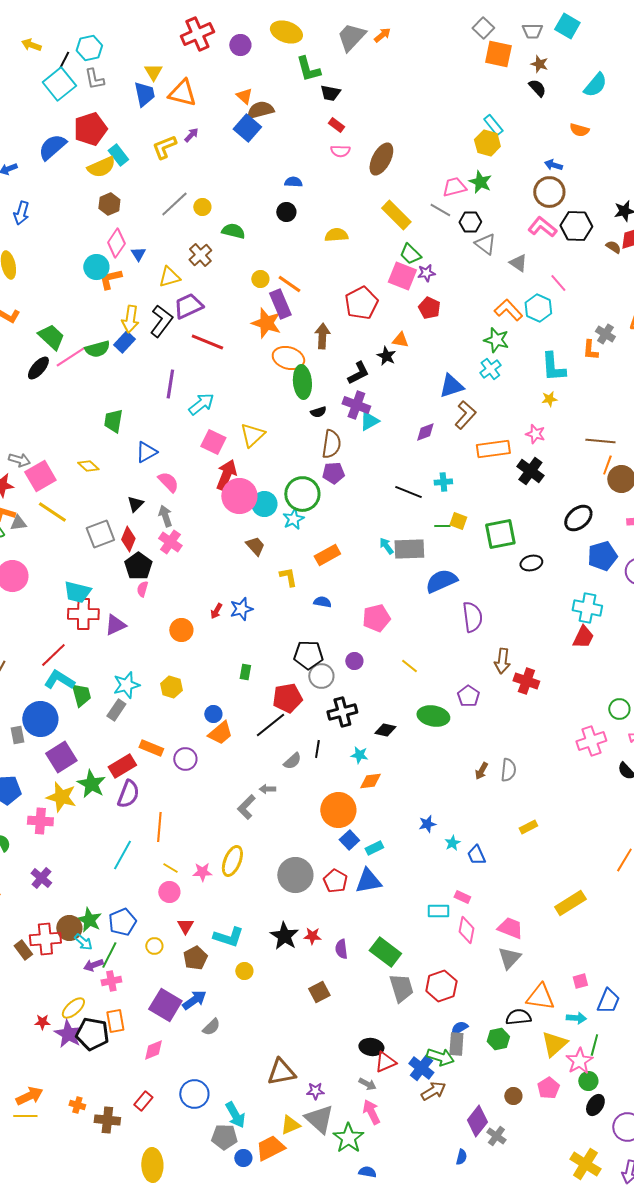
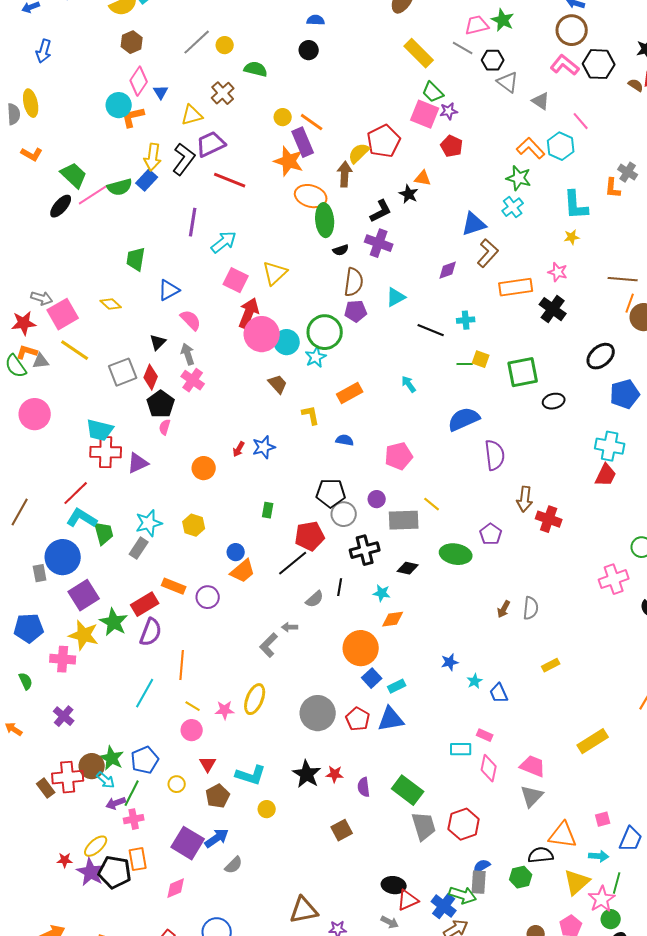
yellow semicircle: (336, 235) -> (359, 153), moved, turned -40
cyan triangle: (369, 421) -> (396, 297), moved
gray rectangle: (409, 549) -> (404, 520), moved

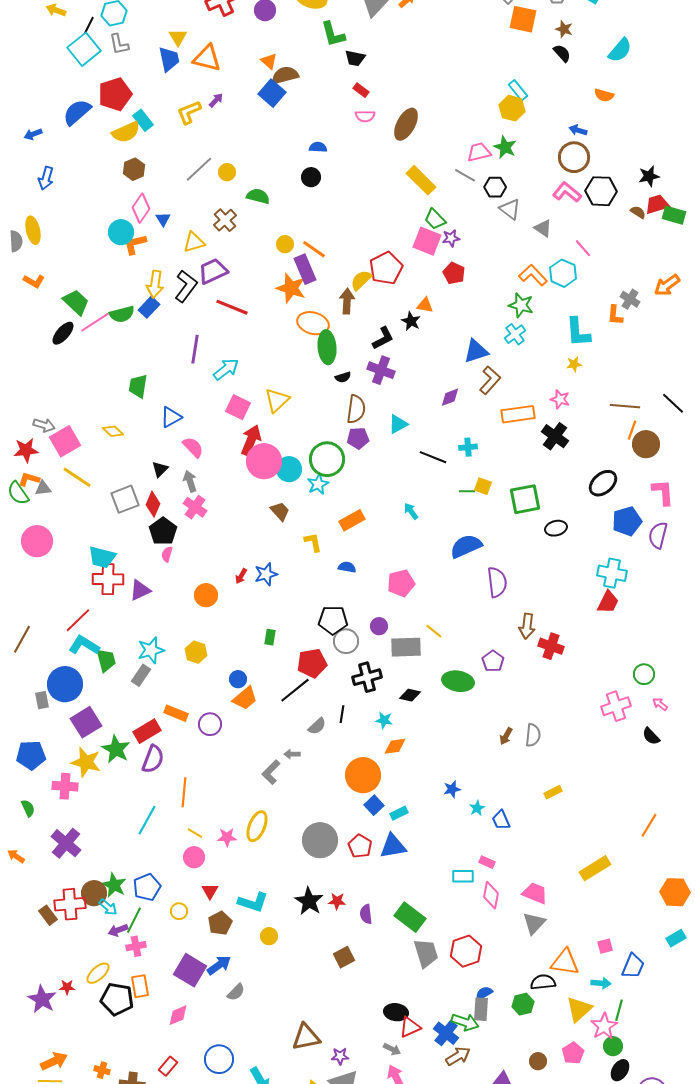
purple cross: (64, 716) -> (66, 843), size x1.4
purple star: (91, 872) -> (42, 999), moved

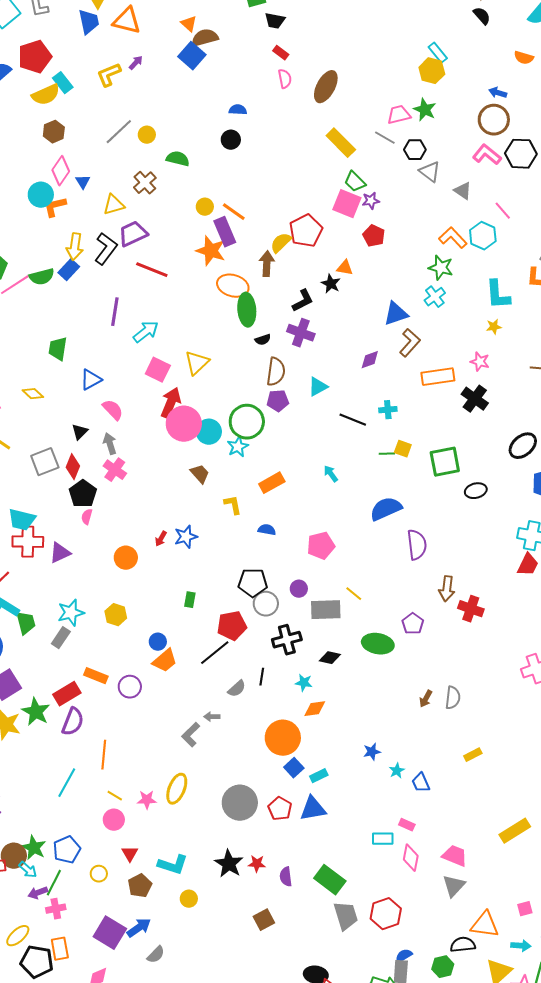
pink semicircle: (365, 116) -> (285, 79), turned -102

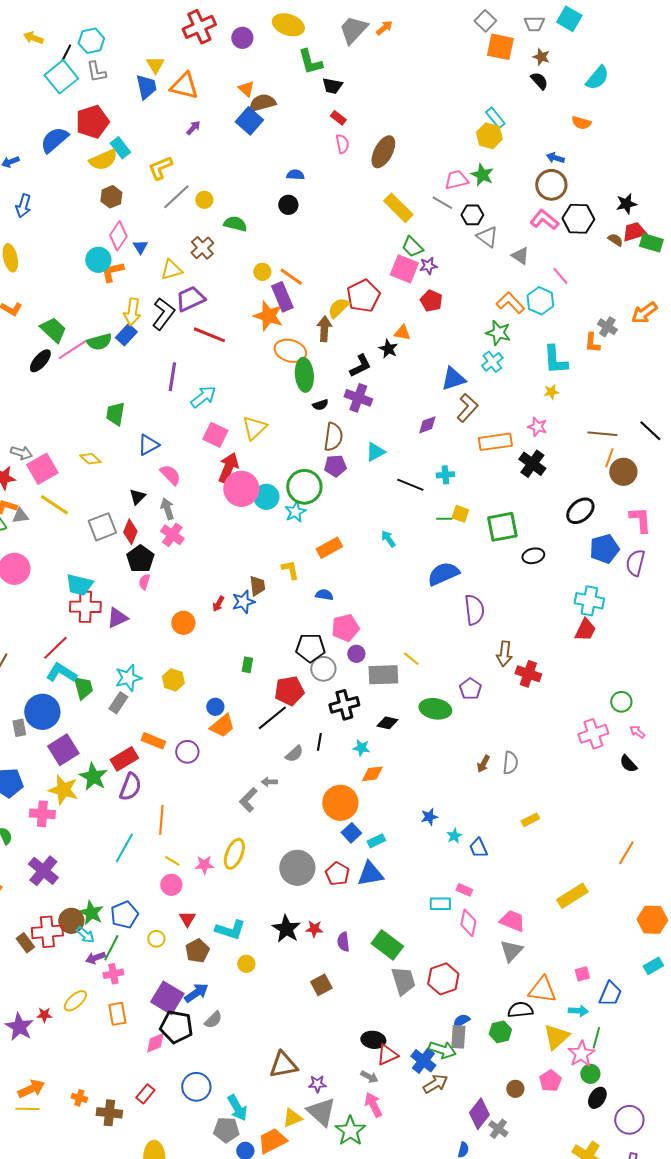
yellow L-shape: (109, 75) -> (160, 168), moved
brown trapezoid: (200, 474) -> (257, 586), moved, turned 35
pink pentagon: (321, 546) -> (345, 628), moved
black pentagon: (37, 962) -> (176, 1027), moved

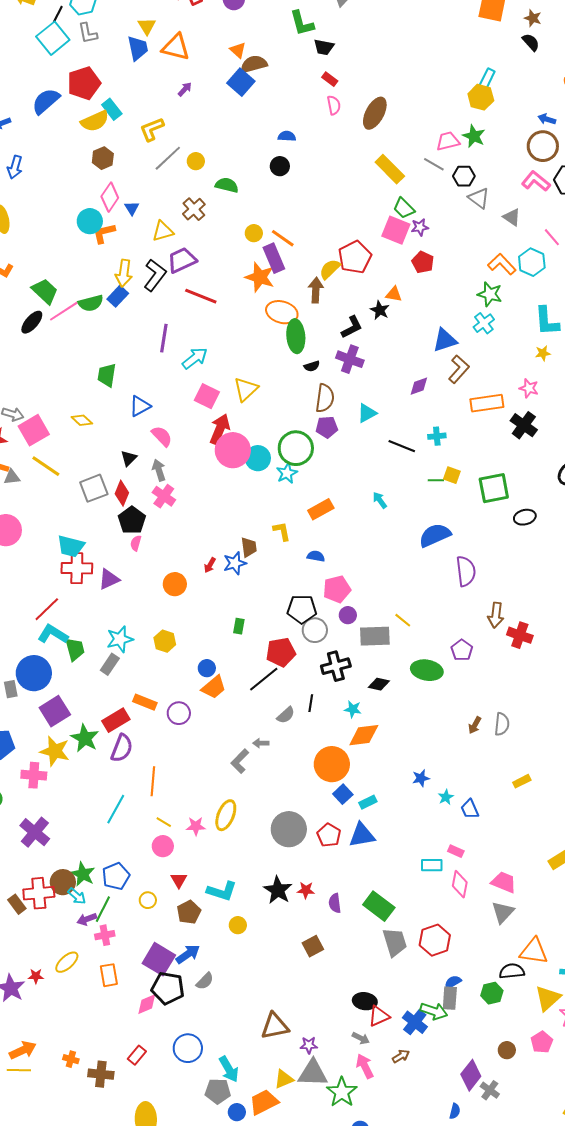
cyan rectangle: (495, 118) -> (487, 79), turned 65
orange diamond: (372, 774) -> (364, 735), size x1.4
brown arrow: (435, 1084) -> (401, 1056), moved, size x0.7
gray triangle: (321, 1112) -> (313, 1073), turned -40

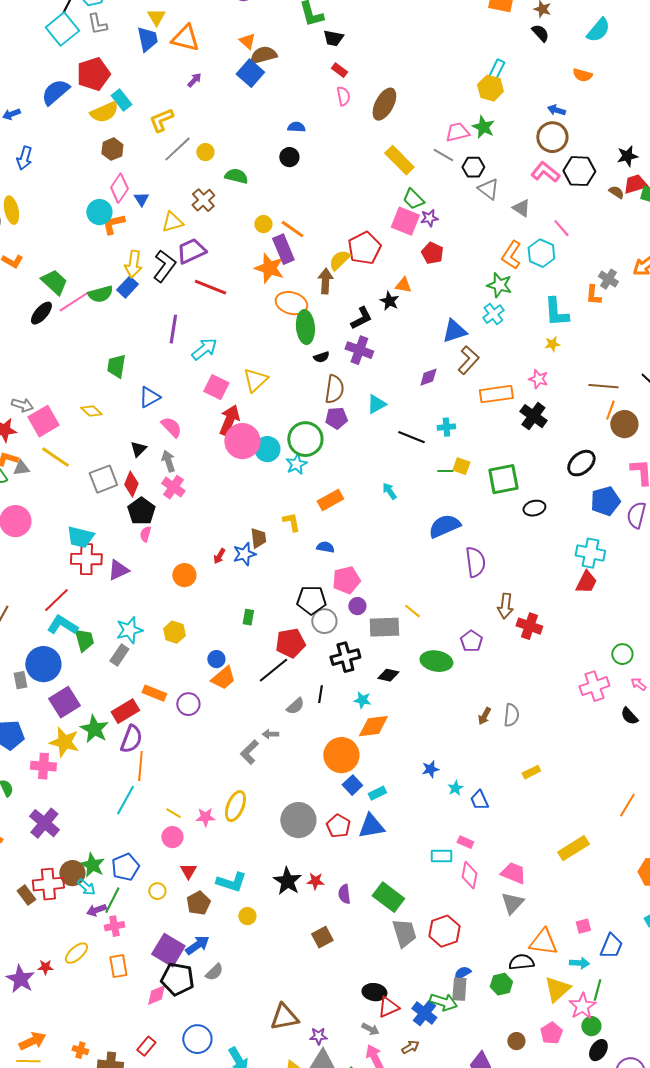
orange L-shape: (502, 264) -> (511, 255), turned -104
orange line: (153, 781) -> (140, 766), moved

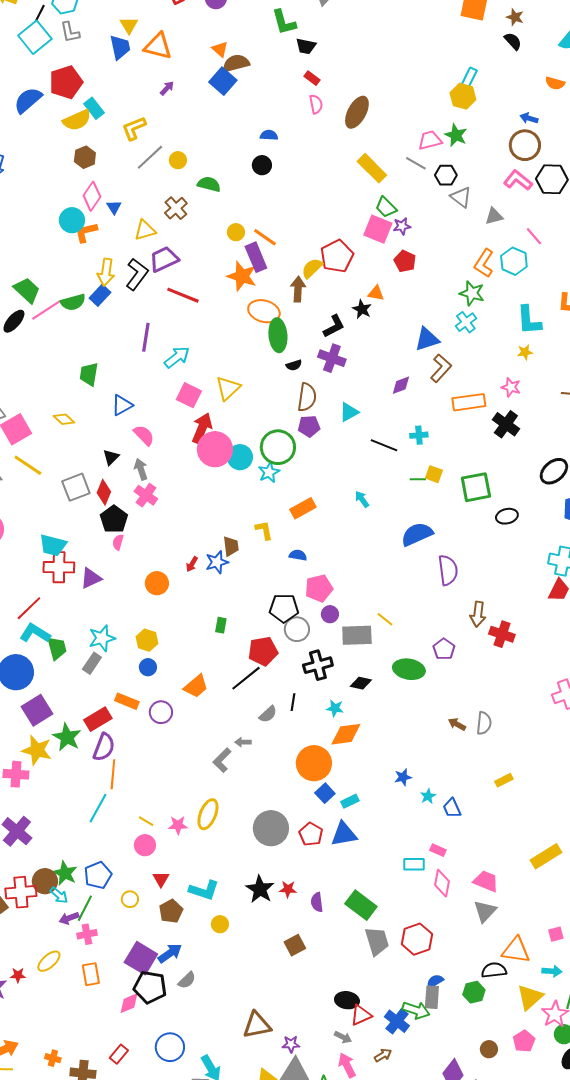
gray triangle: (521, 208) -> (494, 216), turned -48
blue circle: (216, 659) -> (148, 667), moved
brown arrow: (484, 716) -> (457, 724), turned 90

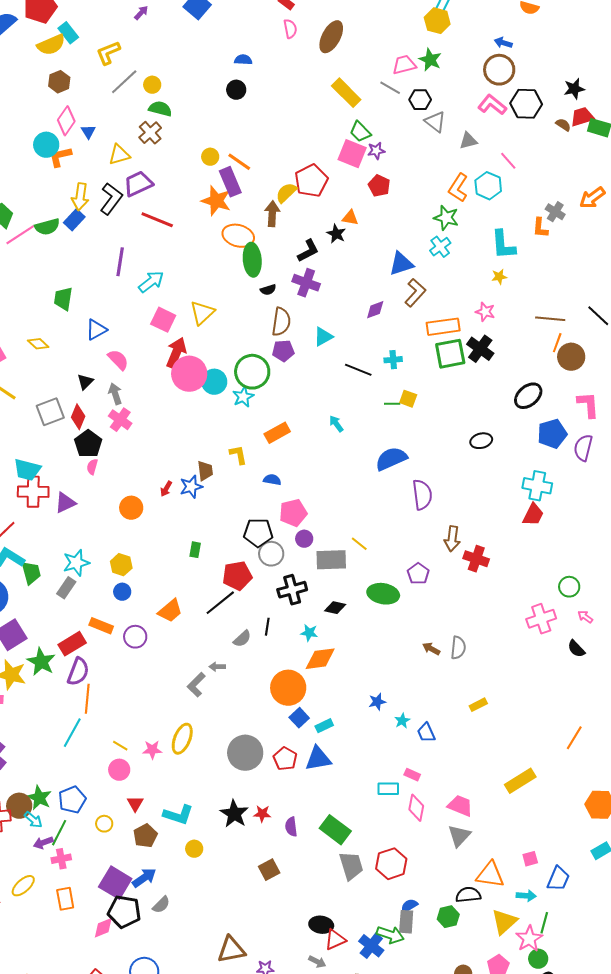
green semicircle: (209, 184) -> (160, 109), moved
green square: (476, 487) -> (450, 354), moved

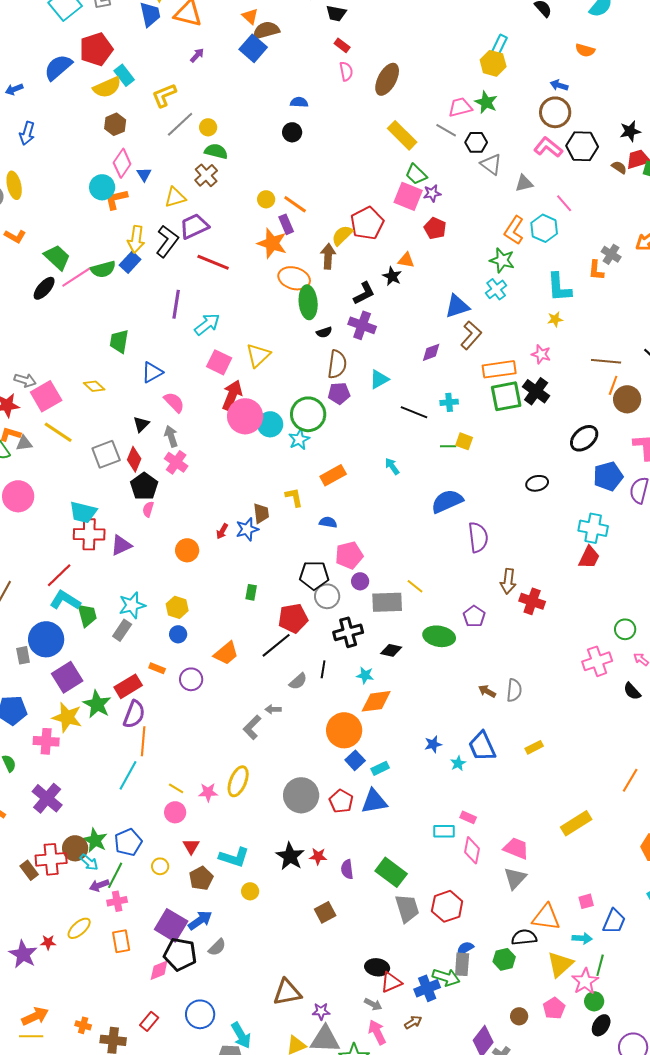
purple rectangle: (230, 182) -> (286, 224), size x0.7
orange rectangle: (101, 626) -> (157, 668), size x0.7
blue trapezoid: (426, 733) -> (482, 746), moved, size x1.5
blue cross: (371, 946) -> (427, 988), turned 30

